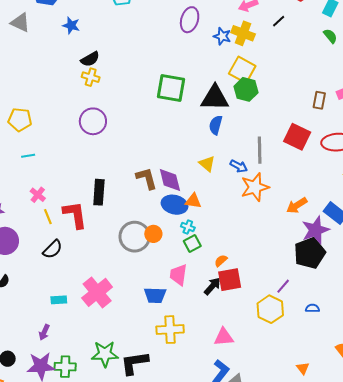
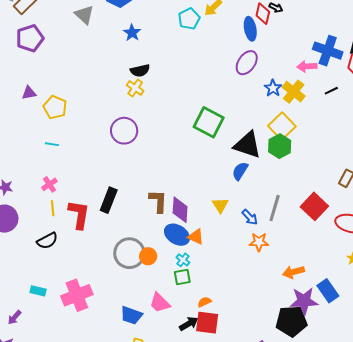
orange star: (255, 187) -> (259, 242), size x0.7
pink trapezoid: (178, 275) -> (160, 303), turned -70

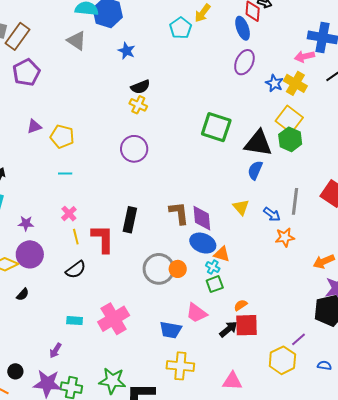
orange triangle: (196, 237) -> (222, 254), moved

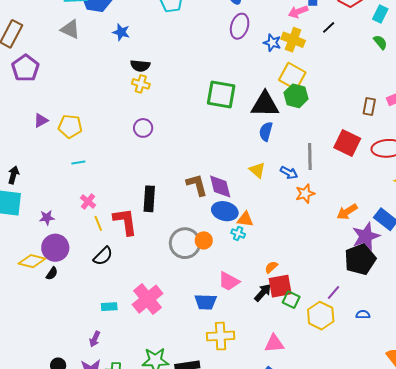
black semicircle: (140, 87) -> (140, 66), turned 36
purple circle: (134, 149) -> (143, 128), size x0.7
green square: (215, 284) -> (291, 300), moved, turned -36
black semicircle: (23, 294) -> (52, 273), moved

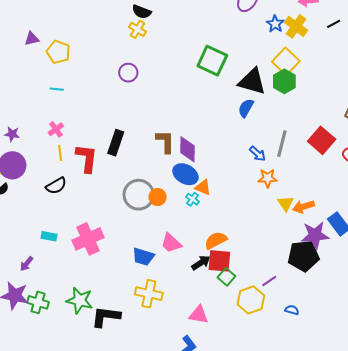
yellow triangle: (257, 170) -> (286, 203), moved
orange semicircle: (271, 267) -> (216, 240), size x1.6

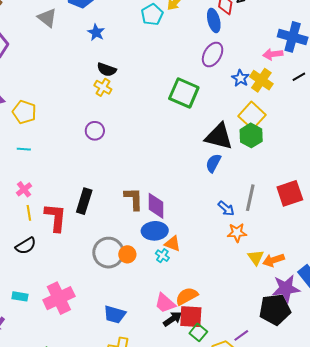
green square: (212, 61) -> (184, 93), moved
red square: (322, 140) -> (290, 193), turned 32
blue ellipse: (185, 174) -> (155, 231), turned -30
pink trapezoid: (171, 243) -> (165, 303), moved

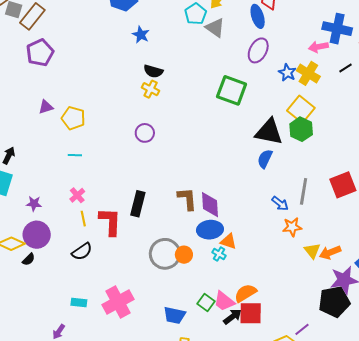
gray triangle: (47, 18) -> (215, 28), moved
green square: (198, 332) -> (206, 303), moved

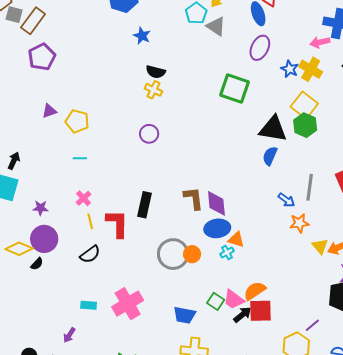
cyan cross: (219, 254) -> (227, 252), turned 32

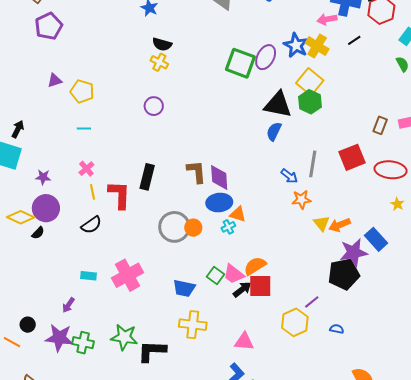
purple ellipse: (260, 48) -> (266, 57), moved
blue star: (290, 69) -> (296, 45), size x1.4

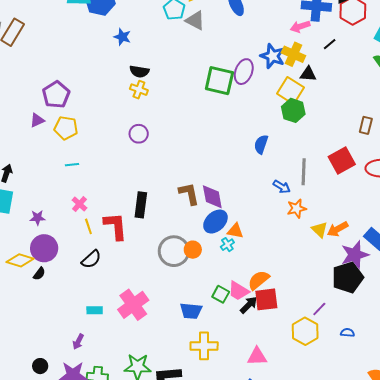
purple pentagon: (49, 26) -> (56, 95), moved
black triangle: (278, 105) -> (308, 74), moved, size x0.6
blue ellipse: (219, 203) -> (215, 222), turned -30

